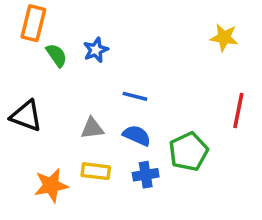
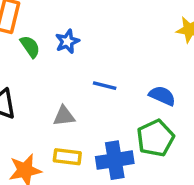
blue semicircle: (137, 136) -> (162, 96), moved
blue cross: (146, 175) -> (115, 160), size x1.5

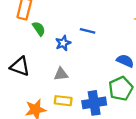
blue star: (67, 42) -> (63, 43), moved
blue line: (105, 86) -> (88, 31), moved

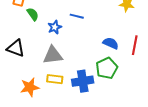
gray triangle: (61, 74) -> (53, 55), size x1.5

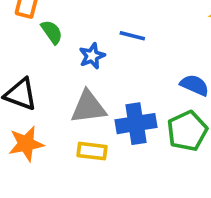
blue cross: (83, 81) -> (136, 124), moved
orange star: (30, 87) -> (26, 144), moved

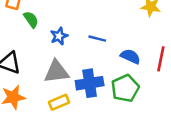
blue line: (132, 36) -> (97, 39), moved
yellow rectangle: (92, 151) -> (59, 102), turned -30

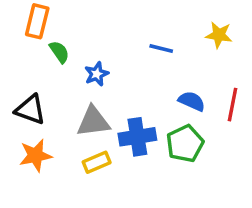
blue line: (97, 39) -> (161, 48), moved

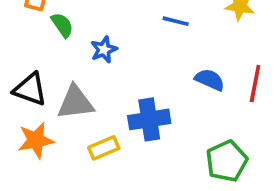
gray triangle: (93, 122) -> (75, 102), moved
green pentagon: (185, 144) -> (227, 161), moved

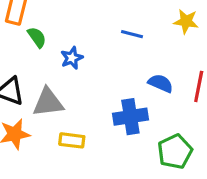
blue cross: (149, 119) -> (130, 117), moved
yellow rectangle: (104, 148) -> (72, 140), turned 30

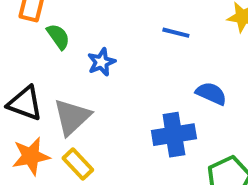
gray triangle: (48, 102) -> (72, 117), turned -36
yellow rectangle: (72, 140) -> (78, 164), moved, turned 40

